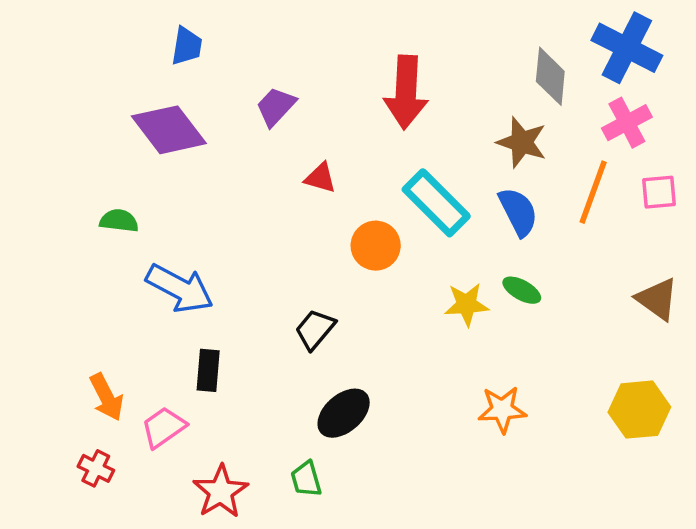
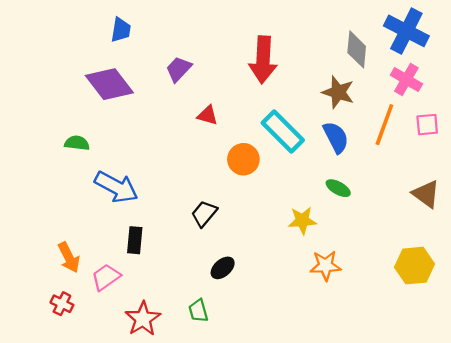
pink cross: (627, 123) -> (406, 79), turned -32
yellow star: (467, 304) -> (302, 221), moved
black ellipse: (344, 413) -> (223, 268), size x0.7

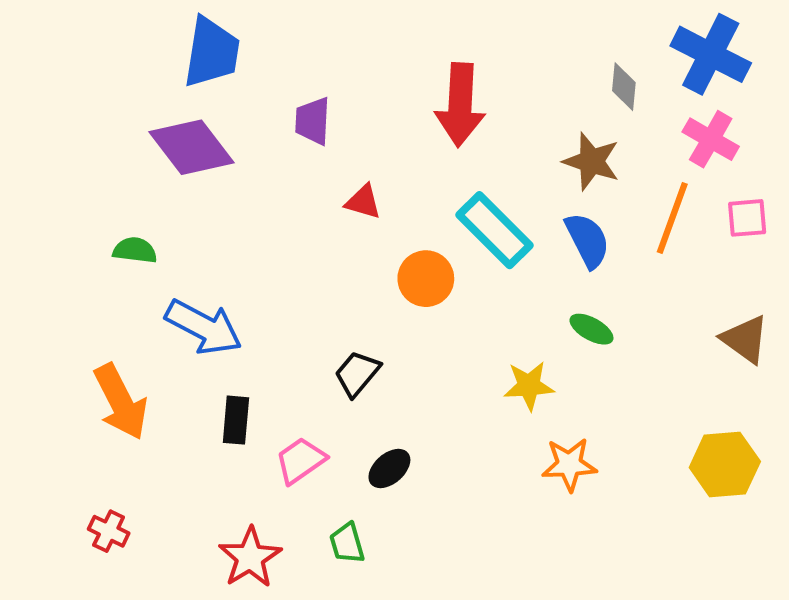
blue trapezoid: (121, 30) -> (212, 52), size x1.6
gray diamond: (357, 49) -> (624, 87), size x0.7
purple trapezoid: (179, 69) -> (313, 121), turned -40
orange arrow: (69, 257) -> (121, 402), moved, size x1.4
pink trapezoid: (106, 277) -> (301, 460), moved

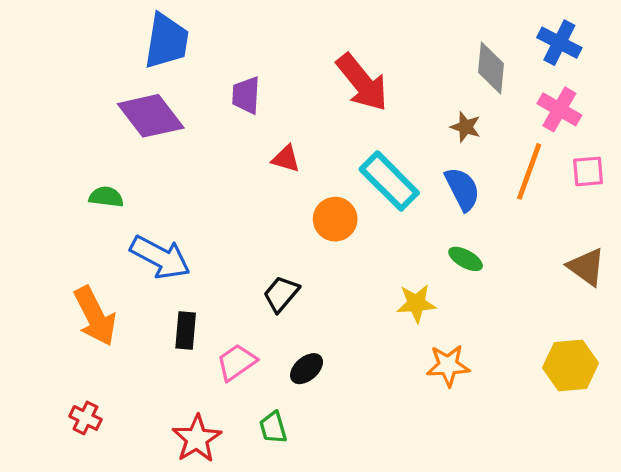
blue cross: (711, 54) -> (559, 43), size x0.7
gray diamond: (624, 87) -> (491, 68), size x1.4
red arrow: (460, 105) -> (362, 82), turned -42
brown star: (591, 161) -> (466, 127), size x0.7

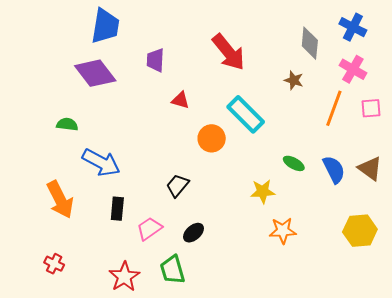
blue semicircle: (462, 189) -> (334, 169), moved
green trapezoid: (273, 427) -> (172, 270), size x1.4

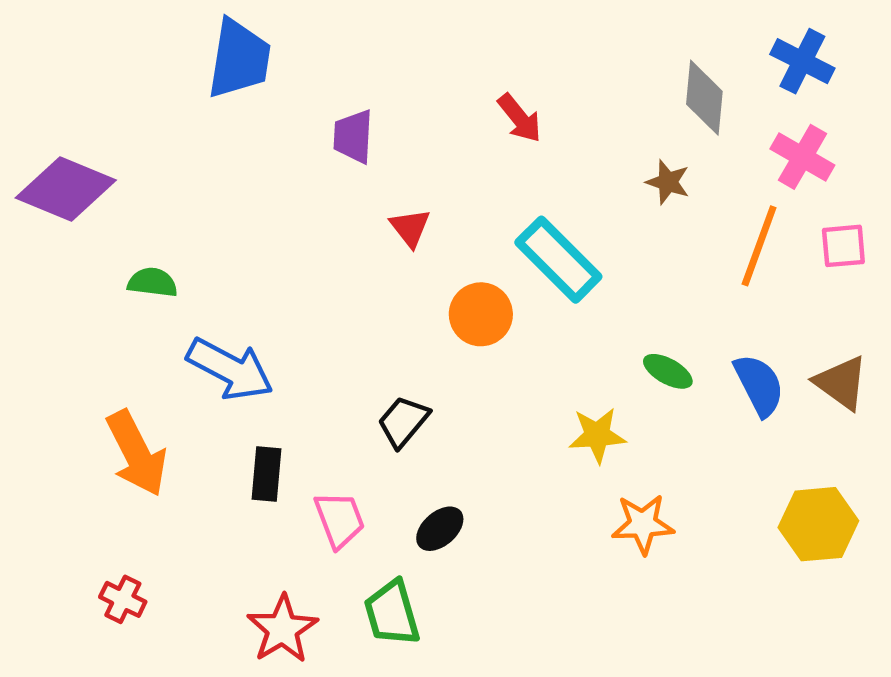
red arrow: (229, 52) -> (520, 118), size x0.6
purple diamond: (95, 73) -> (66, 189), moved, turned -30
red triangle: (180, 100) -> (410, 228), turned 36
pink trapezoid: (149, 229) -> (339, 520), turned 104

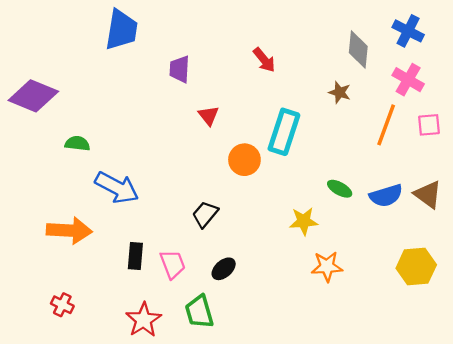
cyan rectangle: (558, 260) -> (284, 132), turned 63
blue semicircle: (759, 385) -> (386, 196), turned 100
orange arrow: (136, 453) -> (69, 230), turned -60
black rectangle: (266, 474) -> (135, 256), moved

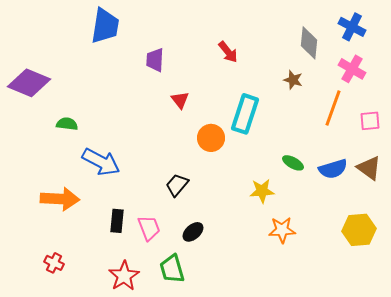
pink square: (429, 125) -> (370, 121), moved

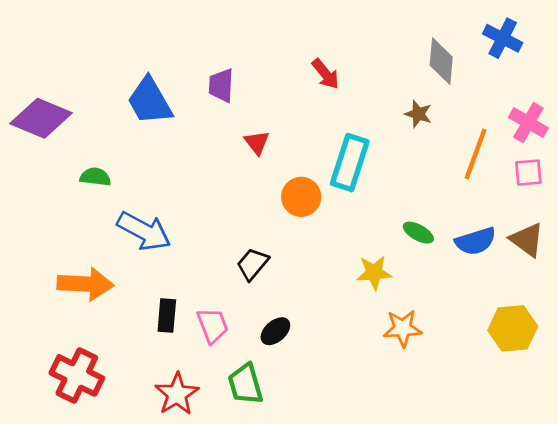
blue trapezoid: (105, 26) -> (150, 101), moved, turned 141
pink cross: (352, 69) -> (528, 123), moved
red cross: (54, 263) -> (77, 375), size x1.8

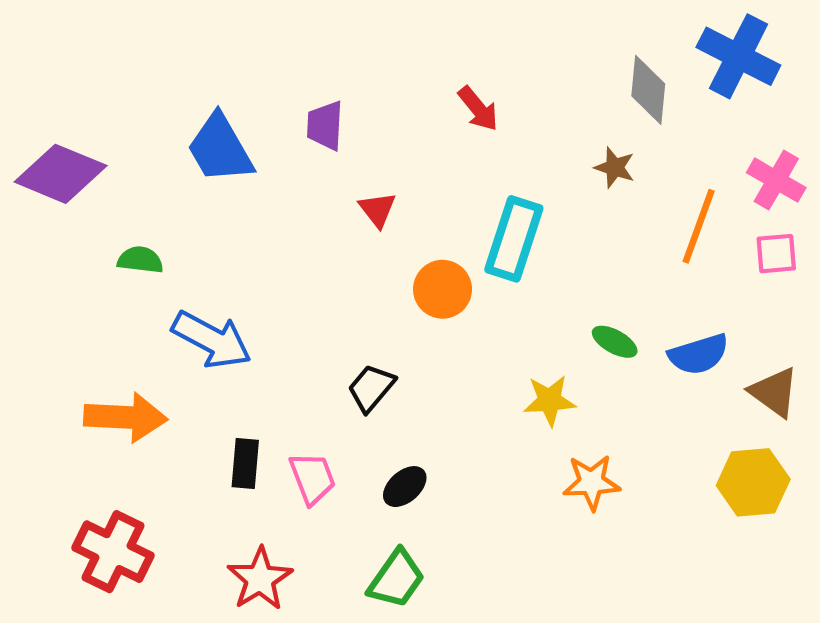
blue cross: (503, 38) -> (738, 56), size x1.4
brown triangle: (527, 240) -> (774, 392), moved
green trapezoid: (245, 384) -> (396, 579), moved, turned -129

